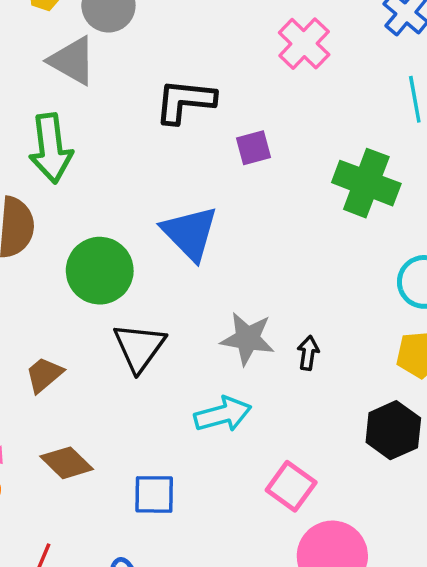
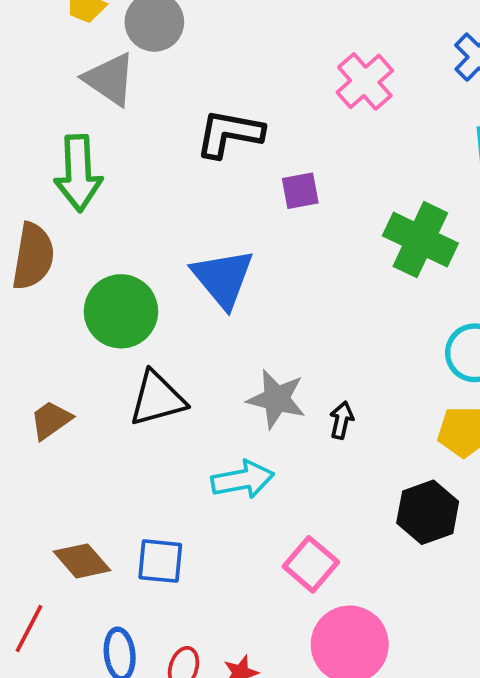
black triangle: (139, 347) -> (157, 399), turned 34
brown diamond: (67, 463) -> (82, 561), moved

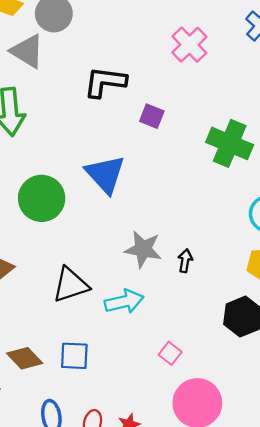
purple square: (300, 191) -> (152, 116), turned 35
black triangle: (157, 399) -> (71, 285), moved
pink square: (311, 564) -> (170, 353), size x0.7

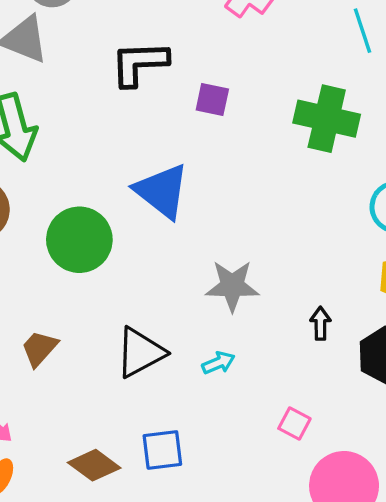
black arrow: (185, 261) -> (320, 323), moved
cyan arrow: (124, 301) -> (218, 363), size x0.6

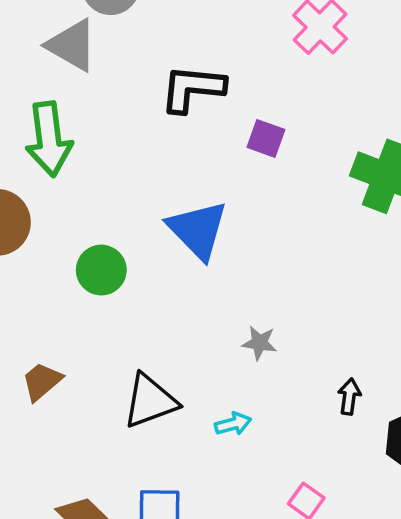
green circle: (79, 240) -> (101, 270), size x0.7
gray star: (232, 286) -> (260, 343), size x0.6

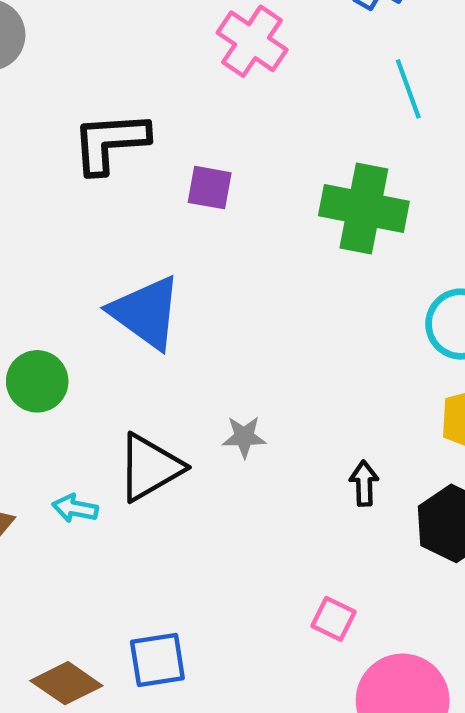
black triangle: (150, 401) -> (150, 467), moved
cyan arrow: (233, 424) -> (75, 508), moved, turned -144

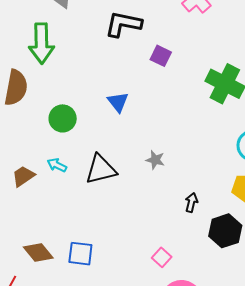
blue triangle: (146, 313) -> (118, 102), size x0.6
gray star: (244, 437) -> (155, 160), moved
cyan arrow: (75, 508) -> (57, 165), moved

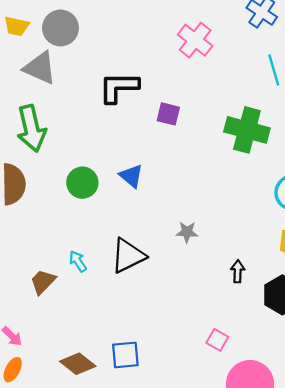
green circle: (63, 118) -> (82, 183), moved
cyan arrow: (57, 165) -> (78, 261), turned 42

